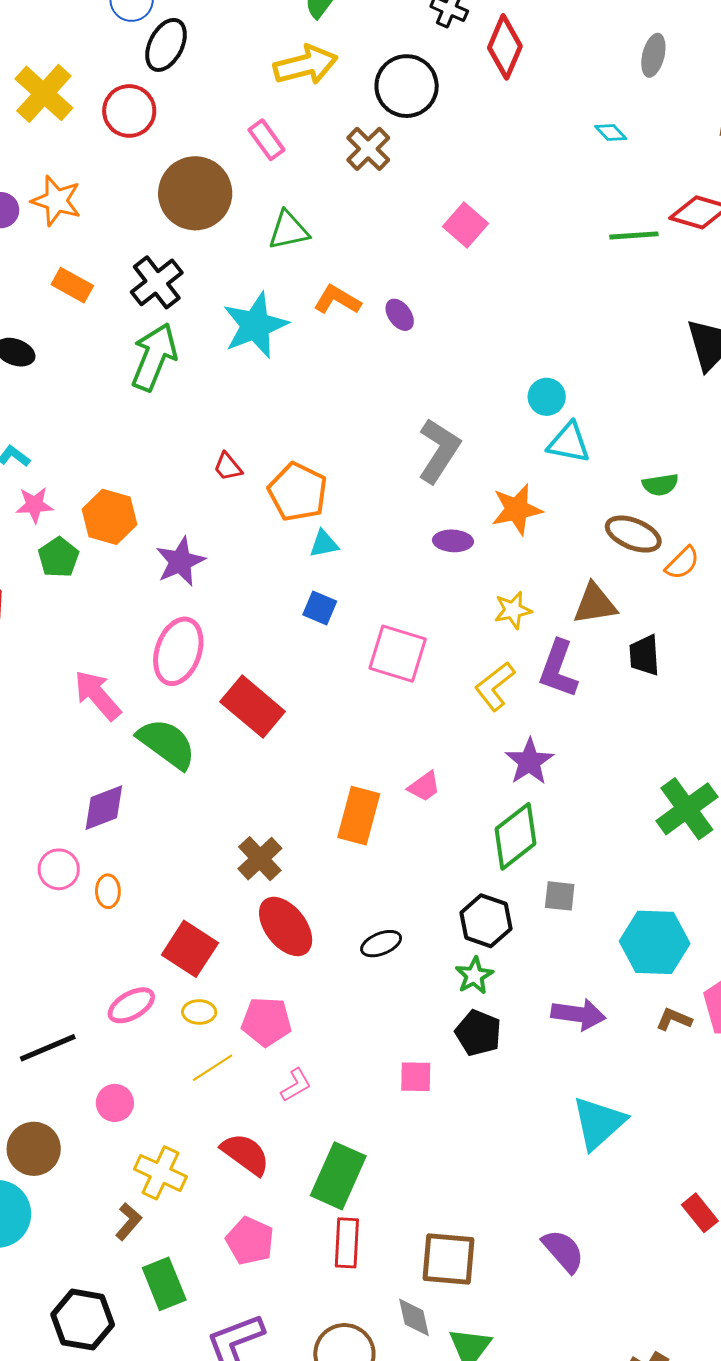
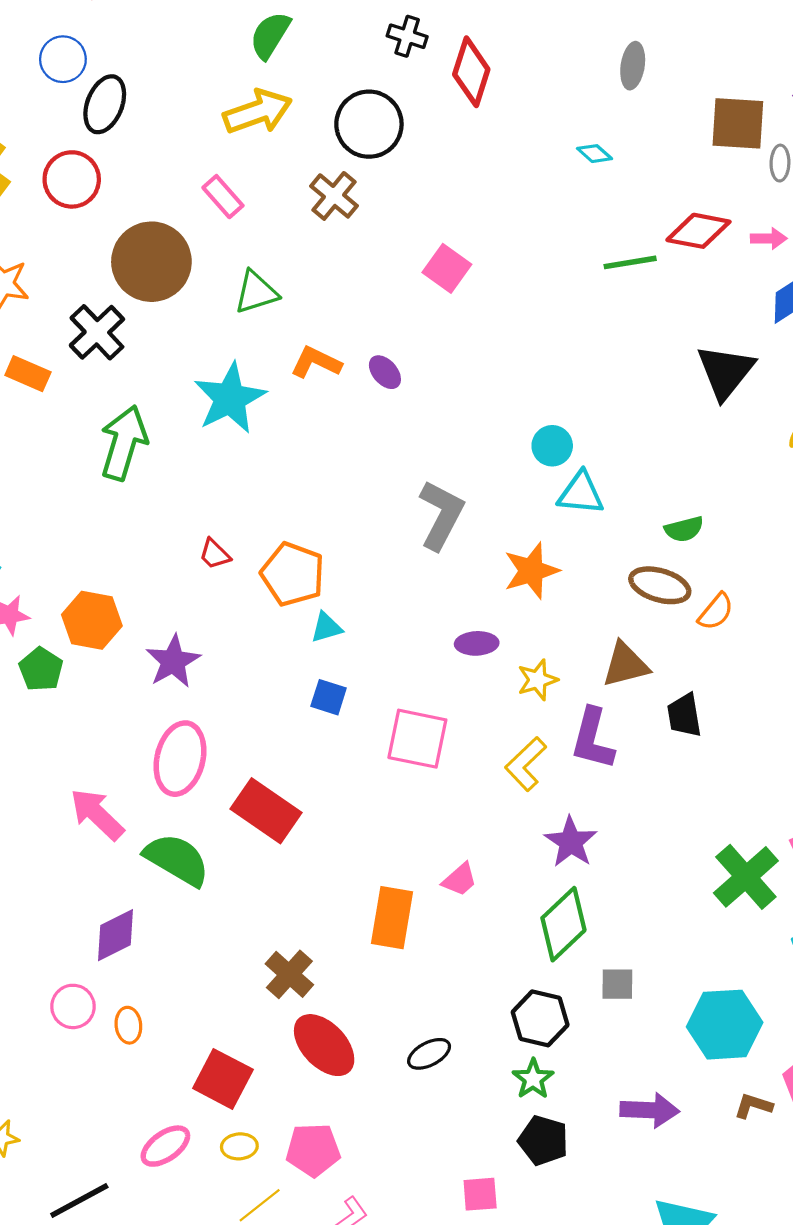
black cross: (157, 282) -> (97, 332), moved
purple ellipse: (453, 541) -> (477, 643), moved

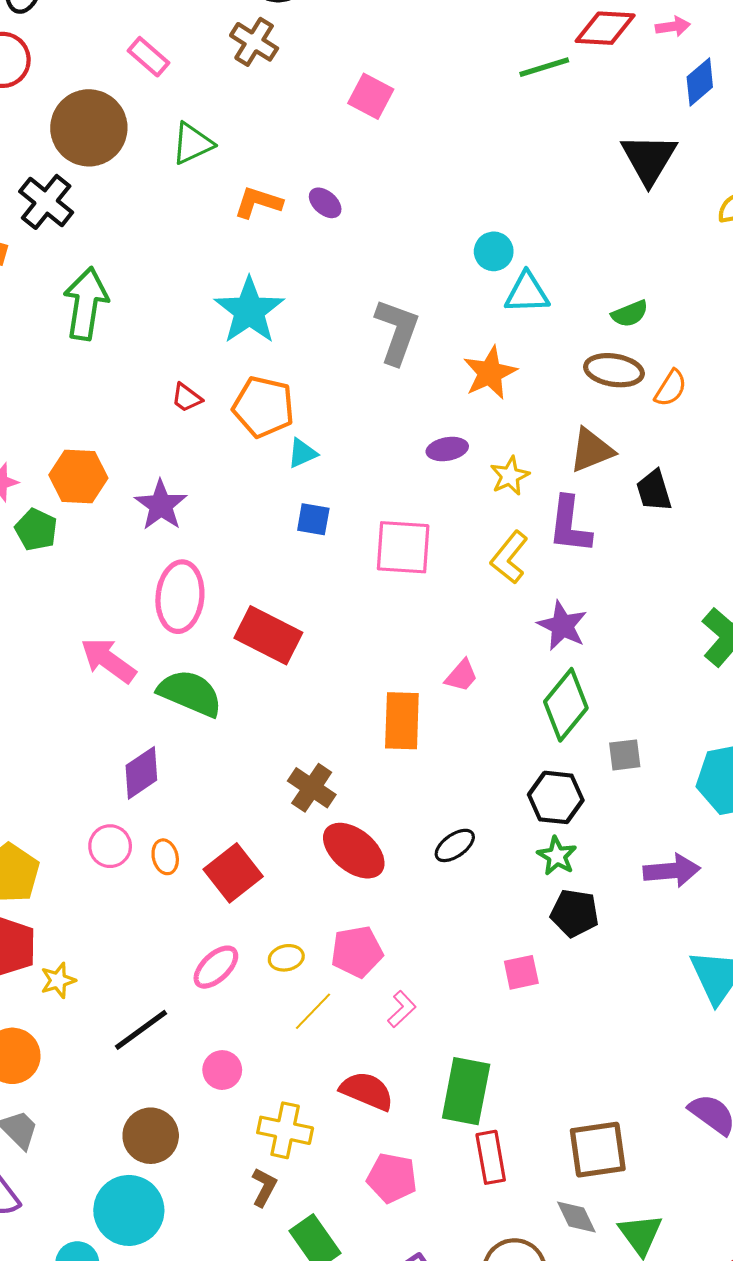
cyan star: (230, 398) -> (249, 311), moved
red square: (223, 1079) -> (233, 873), moved, turned 32

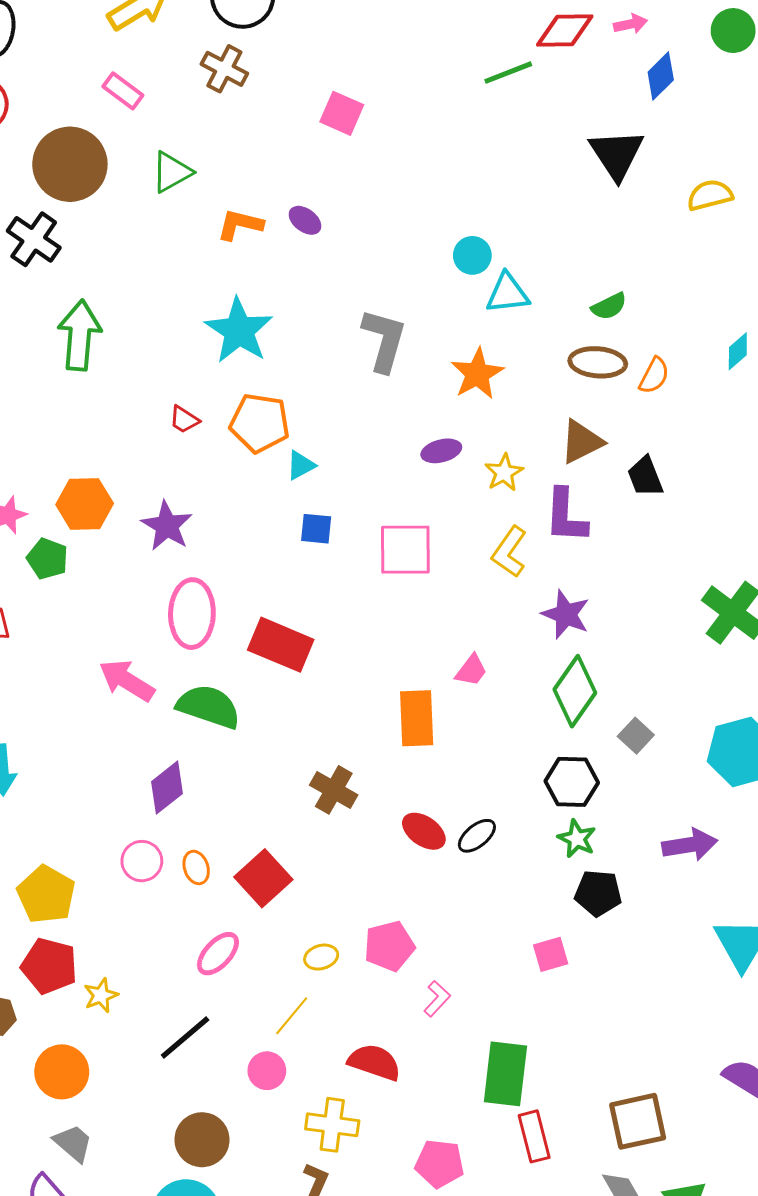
gray square: (625, 755) -> (636, 736), turned -36
red ellipse: (354, 851) -> (424, 831), moved, size x0.7
pink ellipse: (216, 967) -> (218, 954), moved
yellow line: (313, 1011) -> (292, 1016), moved
red semicircle: (367, 1091) -> (374, 1062), moved

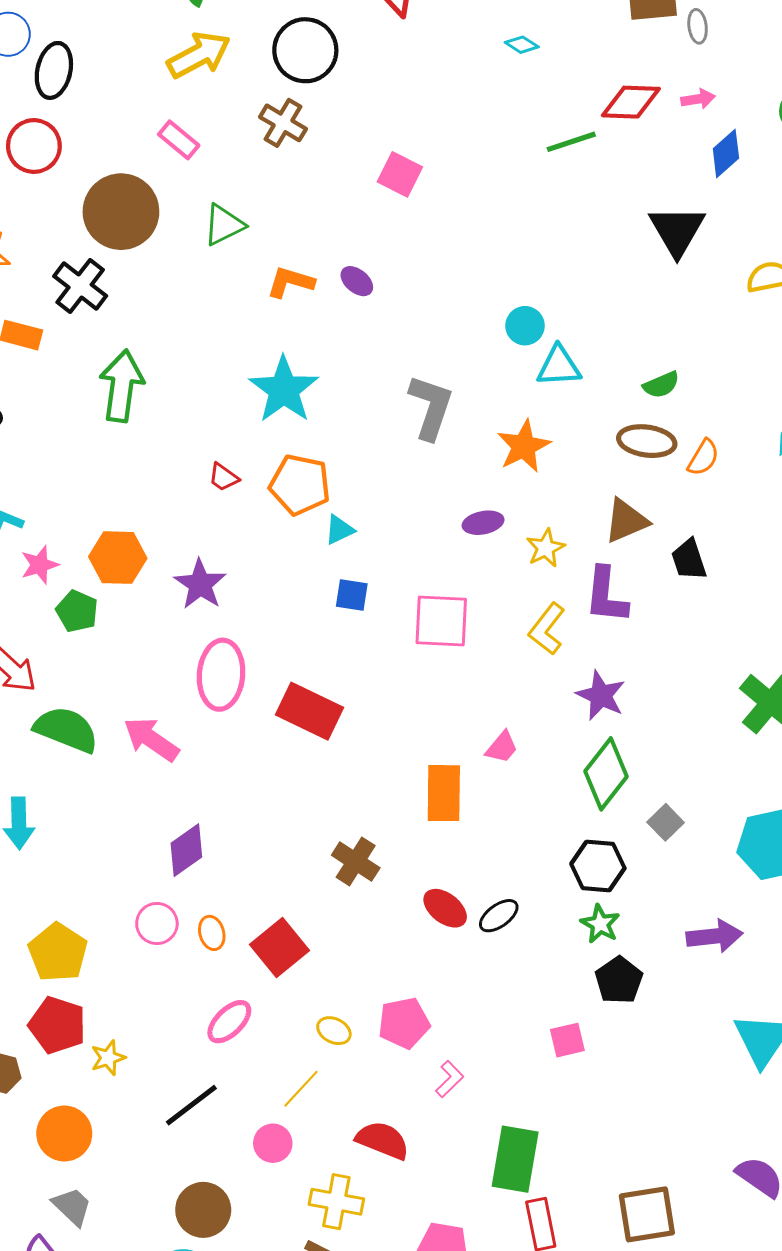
green semicircle: (209, 707) -> (66, 730), moved
black pentagon: (598, 893) -> (619, 980), turned 30
yellow ellipse: (321, 957) -> (334, 1031), turned 40

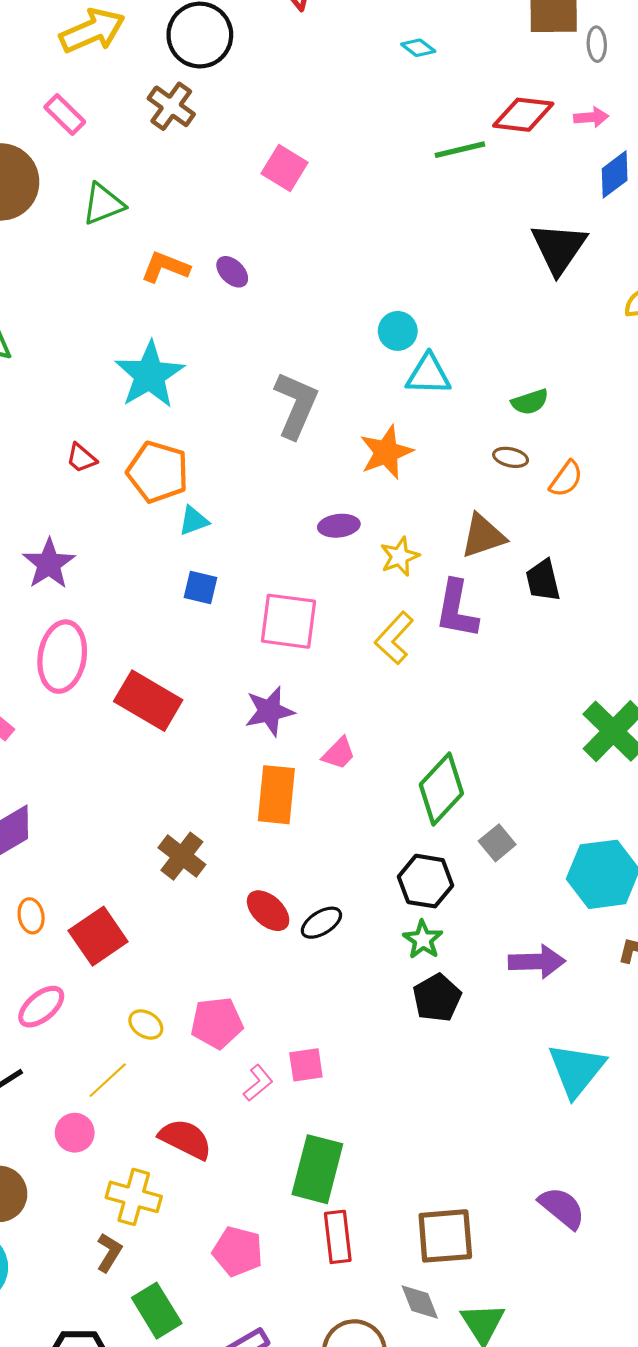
brown ellipse: (647, 441) -> (511, 457), size x0.6
purple star: (601, 695) -> (269, 711), moved, turned 30
pink square: (567, 1040) -> (306, 1065), moved

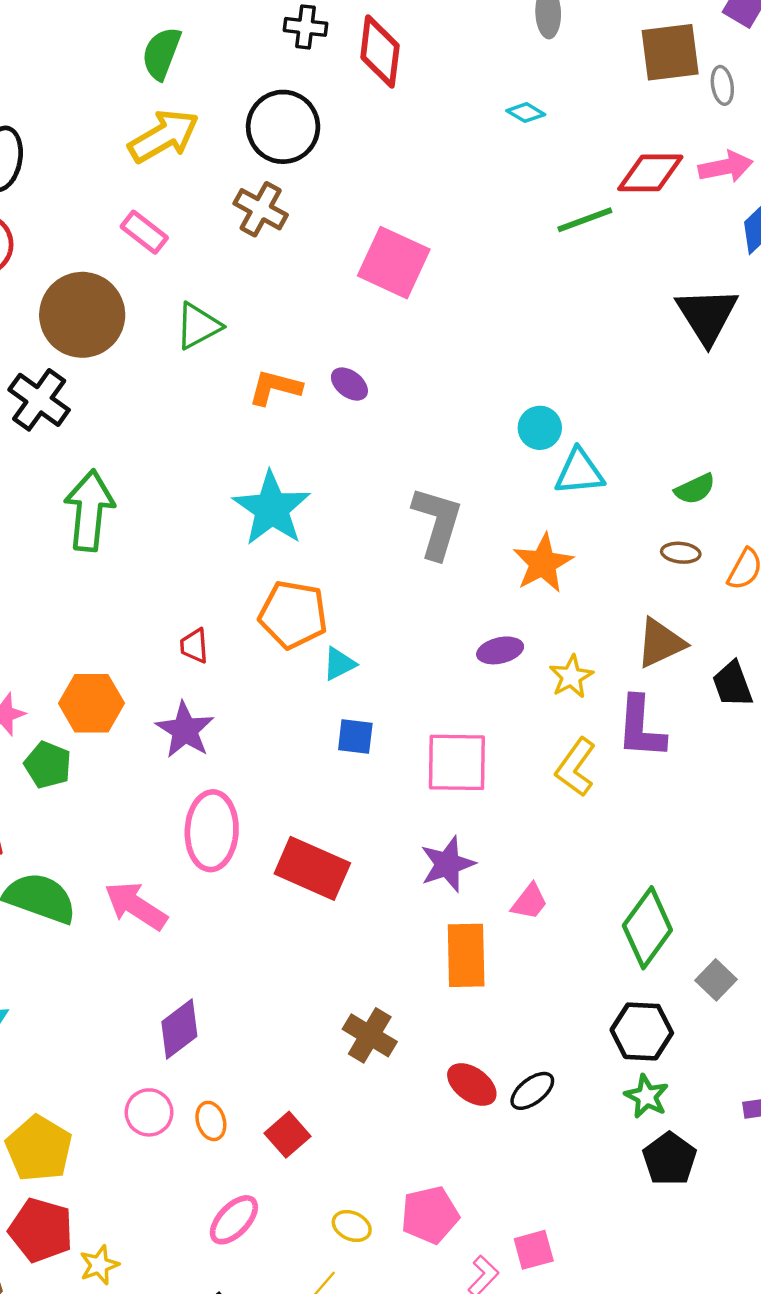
pink arrow: (591, 117) -> (726, 167), size x1.4
pink square: (285, 168) -> (394, 263), size x1.4
red trapezoid: (81, 458) -> (194, 646), moved, turned 52
red square: (98, 936) -> (288, 1135), size x0.7

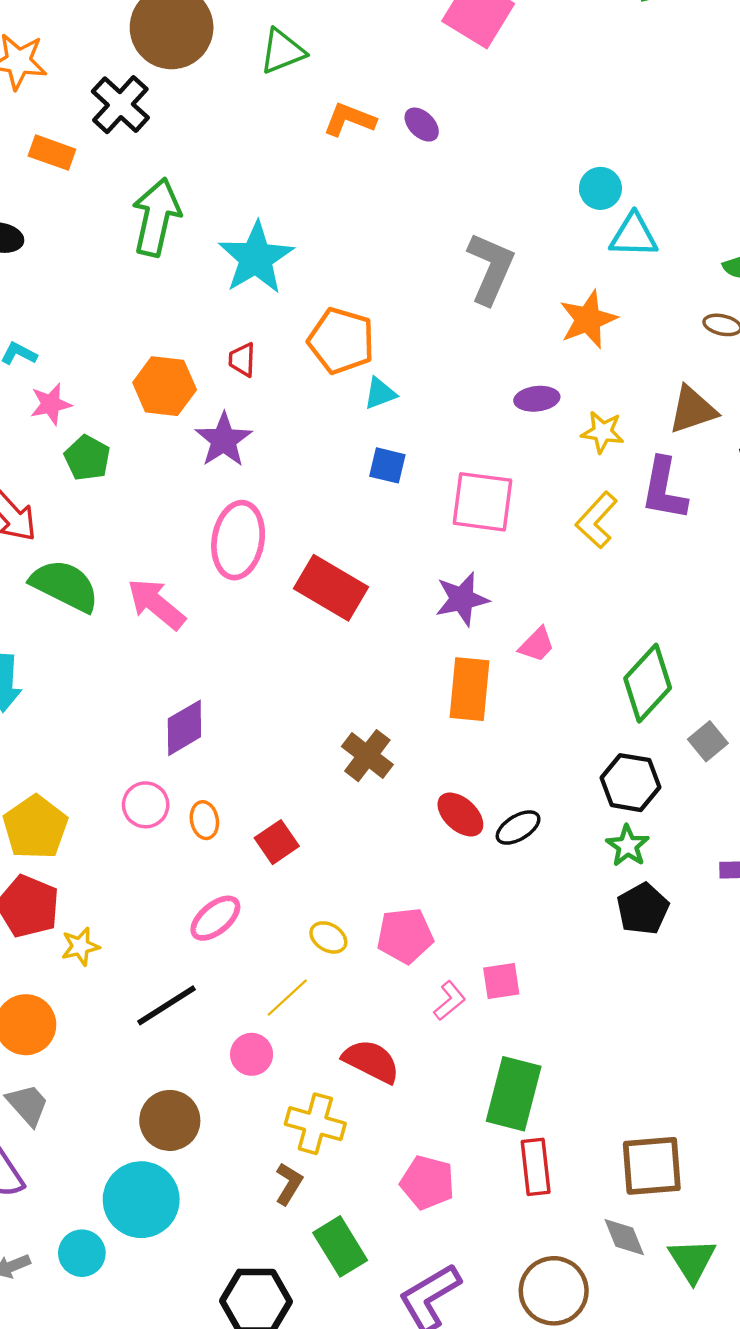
cyan star: (272, 508) -> (256, 258), moved
yellow star: (571, 677) -> (603, 432), turned 30
orange hexagon: (91, 703) -> (165, 386), moved

